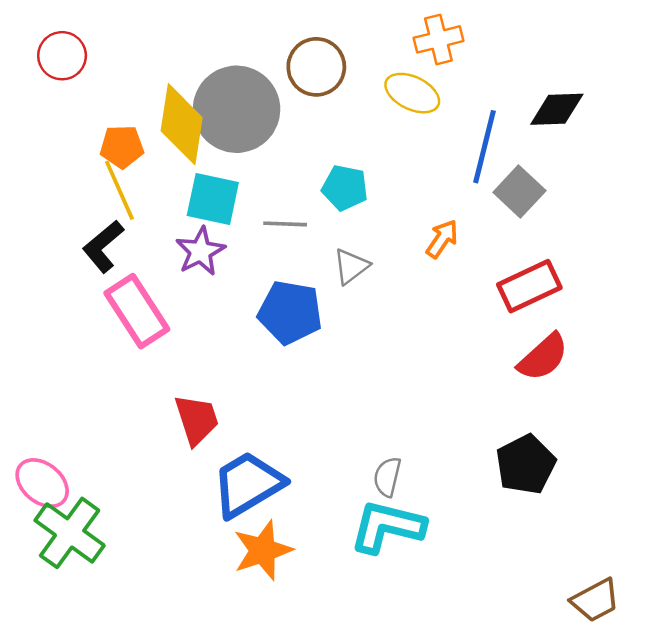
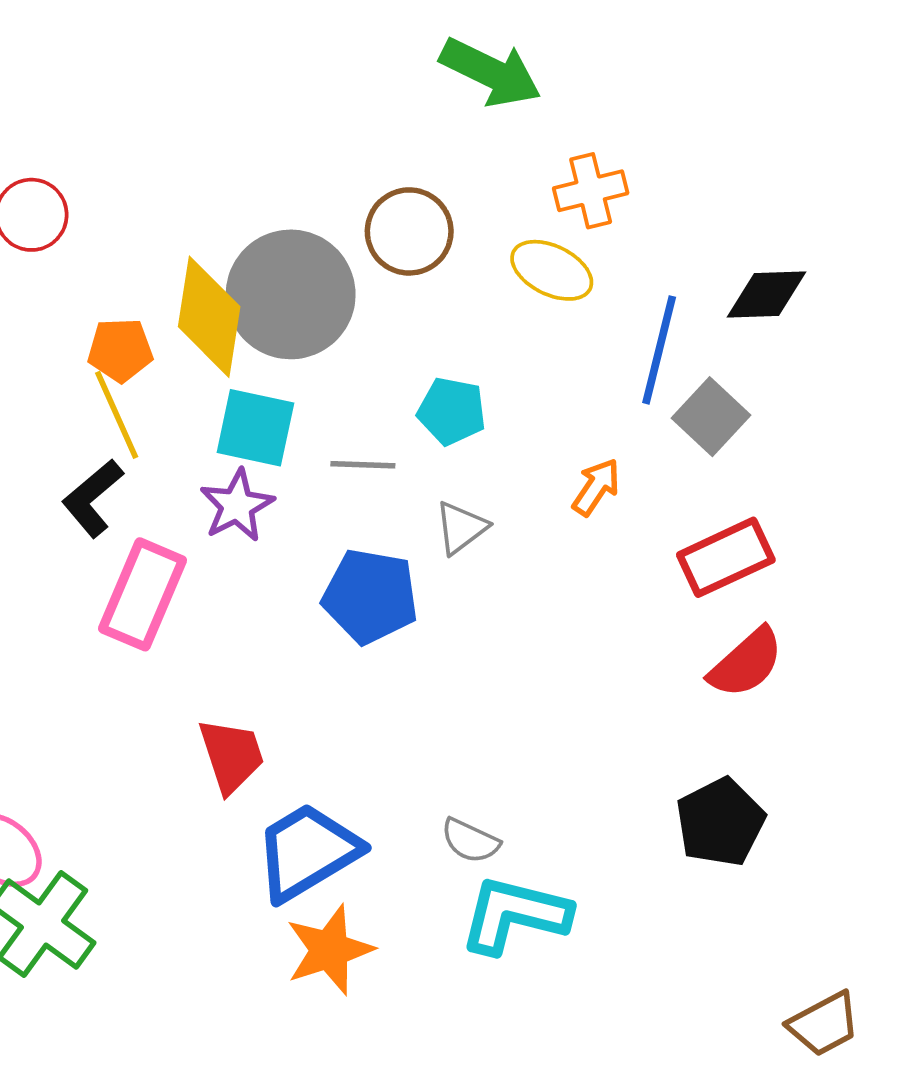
pink rectangle: (137, 311) -> (143, 594), turned 56
gray semicircle: (387, 477) -> (470, 841), moved, turned -78

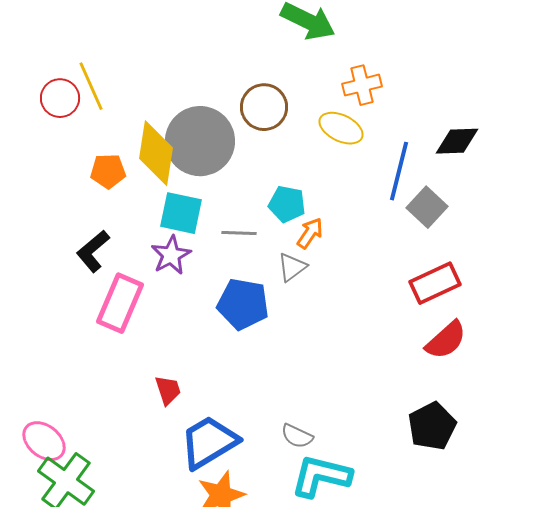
yellow line: (117, 415) -> (91, 86), moved
orange arrow: (596, 487) -> (310, 233), moved
red trapezoid: (231, 756) -> (168, 390), size x0.7

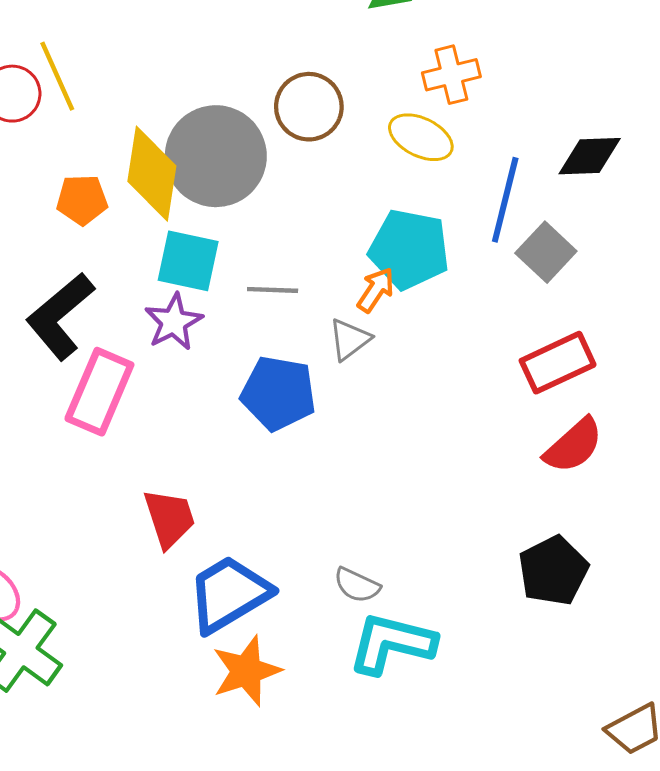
cyan pentagon: (287, 204) -> (409, 249), moved, size x1.5
black L-shape: (93, 251) -> (60, 316), size x1.4
red trapezoid: (168, 390) -> (169, 518), size x1.4

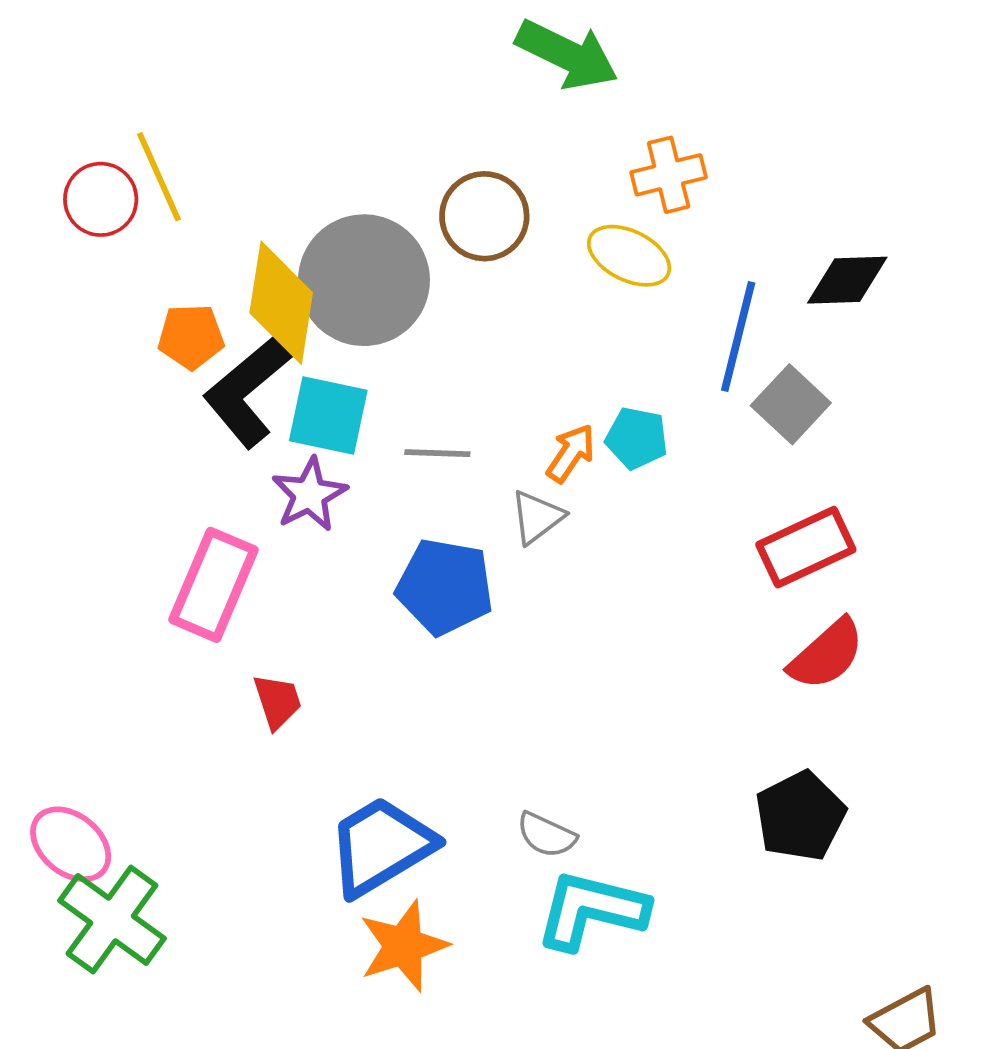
cyan pentagon: (409, 249) -> (637, 438), moved, size x0.6
black L-shape: (60, 316) -> (247, 391), moved
red trapezoid: (169, 518) -> (277, 701), moved, size x0.7

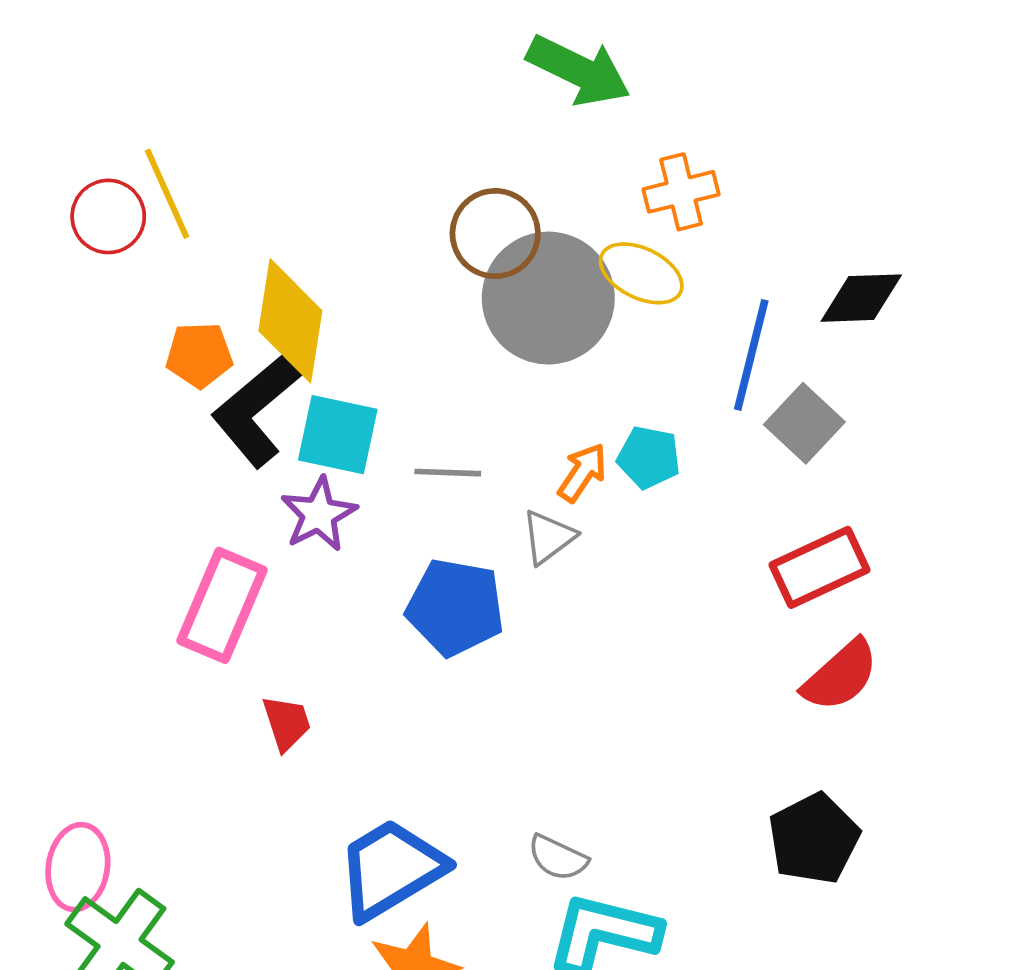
gray circle: (364, 280) -> (548, 298), moved
pink ellipse: (71, 844) -> (78, 867), turned 60

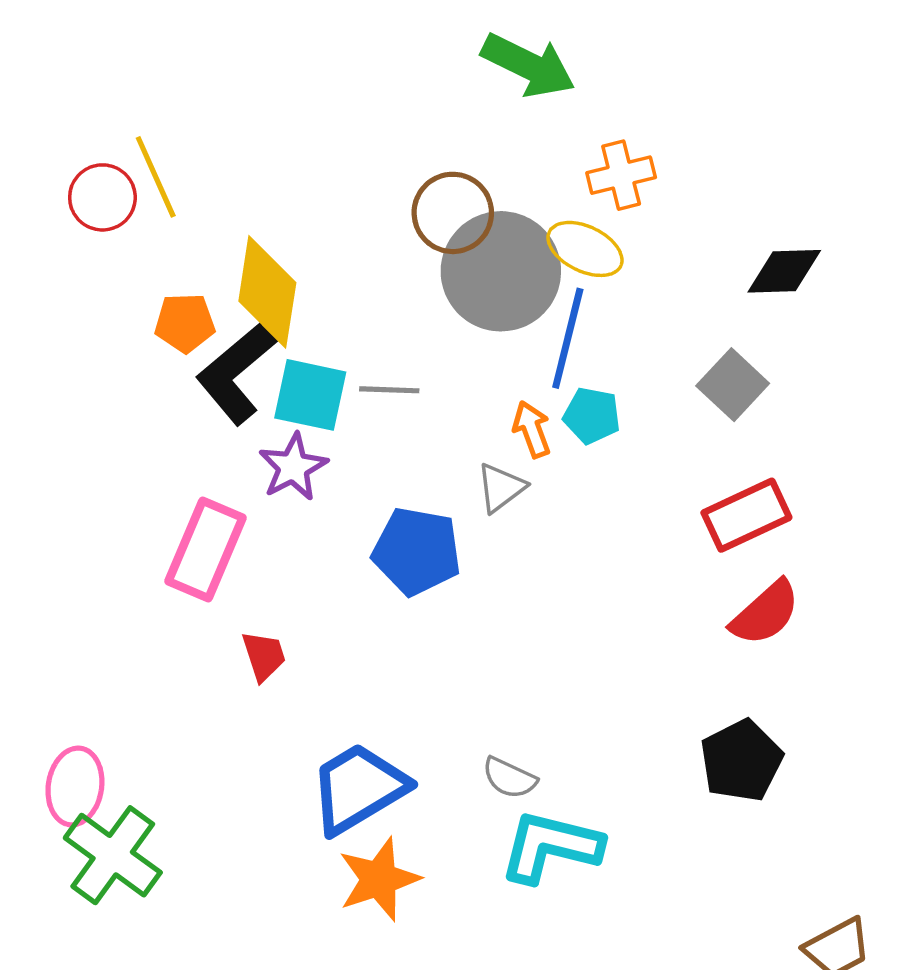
blue line: (751, 355) -> (568, 338), moved
gray line: (448, 473) -> (389, 390), moved
orange arrow: (582, 473) -> (532, 429), turned -54

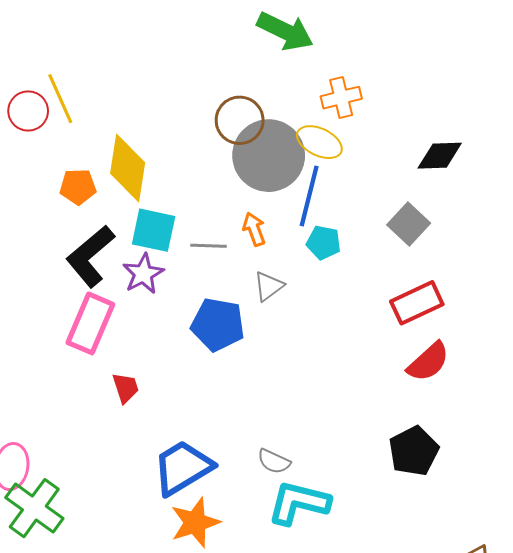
black L-shape: (236, 373) -> (90, 256), moved
gray line: (389, 390) -> (209, 246), moved
orange arrow: (532, 429) -> (254, 229), moved

